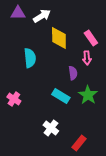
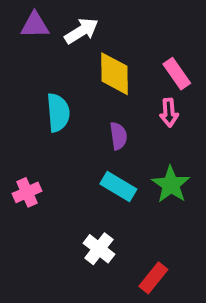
purple semicircle: (73, 73) -> (118, 136), moved
pink cross: (14, 99) -> (27, 192), turned 32

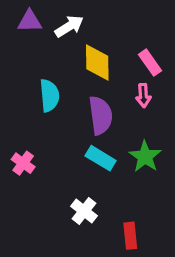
purple semicircle: (118, 136) -> (101, 115), size x1.6
pink cross: (27, 192) -> (23, 163), turned -30
red rectangle: (153, 278) -> (130, 236), turned -45

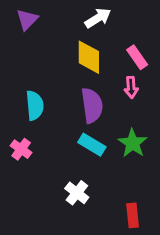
purple triangle: (30, 21) -> (27, 20), turned -45
white arrow: (69, 26) -> (98, 18), moved
cyan semicircle: (49, 96) -> (35, 105), moved
red rectangle: (130, 236) -> (133, 215), moved

